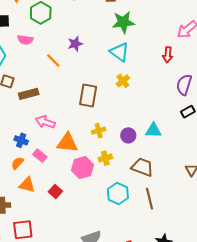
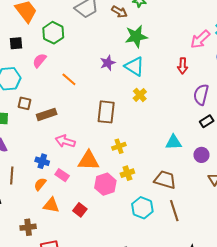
pink semicircle: (25, 40) -> (40, 61), turned 126
purple star: (75, 44) -> (108, 63), moved
purple circle: (128, 135) -> (201, 155), moved

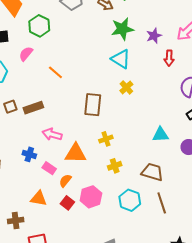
purple star: (108, 63) -> (154, 36), moved
brown square: (25, 103) -> (10, 107), moved, turned -32
orange semicircle: (40, 184) -> (65, 181), moved
pink hexagon: (105, 184) -> (91, 197), moved

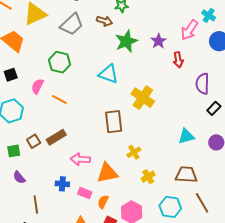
green hexagon: (39, 26) -> (59, 62), moved
cyan triangle: (121, 59) -> (108, 74), moved
orange line: (55, 72) -> (59, 100), moved
yellow cross: (126, 87) -> (143, 98), size x1.6

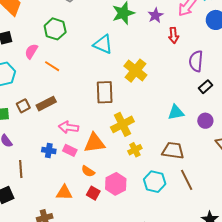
yellow cross: (134, 152) -> (122, 124), size x1.6
pink rectangle: (85, 193) -> (70, 150), moved
orange semicircle: (103, 202) -> (88, 171), turned -88

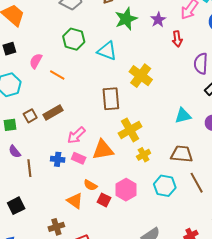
green hexagon: (55, 29) -> (74, 39), moved
pink arrow: (69, 127) -> (76, 135), turned -48
brown line: (21, 169) -> (29, 168), moved
orange semicircle: (88, 171) -> (90, 185), moved
orange triangle: (64, 193) -> (75, 201), turned 36

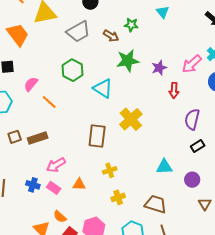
yellow cross: (130, 130) -> (110, 170), size x0.6
orange triangle: (103, 150) -> (79, 184), size x0.6

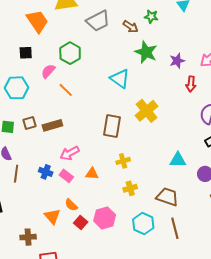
green star: (128, 61) -> (146, 52), turned 30
green hexagon: (72, 70) -> (70, 53), moved

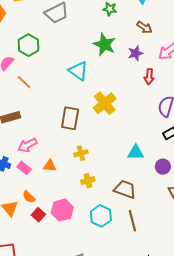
brown arrow: (131, 27) -> (144, 27), moved

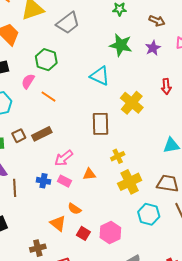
red arrow: (149, 77) -> (166, 86), moved
yellow cross: (88, 181) -> (130, 182), size x1.6
pink hexagon: (62, 210) -> (110, 233), moved
red square: (38, 215) -> (83, 233), moved

